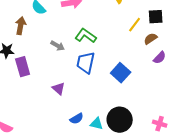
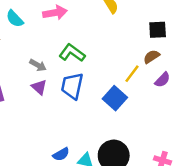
yellow line: (135, 25) -> (132, 74), moved
purple triangle: (59, 89) -> (39, 87), moved

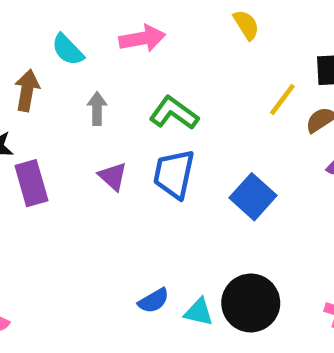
gray arrow: (38, 65) -> (97, 109), moved, turned -119
yellow line: (132, 74) -> (282, 99), moved

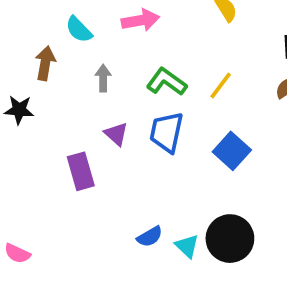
yellow line: (282, 99) -> (221, 86), moved
purple rectangle: (31, 183) -> (81, 171), moved
cyan triangle: (199, 312) -> (187, 246), turned 30

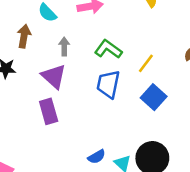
yellow line: (221, 86) -> (146, 63), moved
purple triangle: (116, 134) -> (54, 76), moved, size x1.5

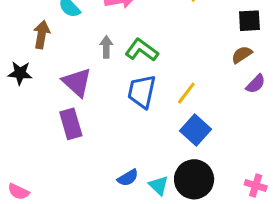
gray arrow: (64, 47) -> (106, 47), moved
yellow line: (146, 63) -> (186, 93), moved
blue square: (154, 97) -> (196, 130), moved

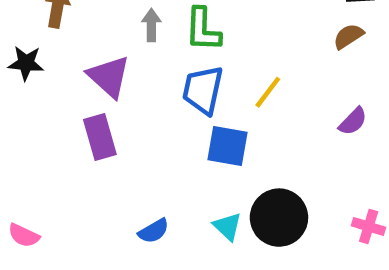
green L-shape: (142, 50) -> (203, 30), turned -124
purple semicircle: (256, 84) -> (353, 121), moved
blue square: (196, 130) -> (227, 146), moved, turned -32
blue semicircle: (128, 178) -> (154, 231), moved

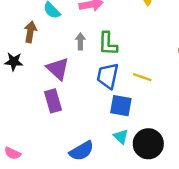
yellow line: (268, 92) -> (142, 77), turned 72
cyan triangle: (227, 227) -> (121, 137), moved
blue semicircle: (154, 231) -> (82, 151), size x1.5

